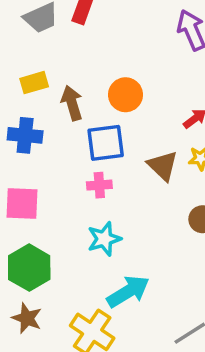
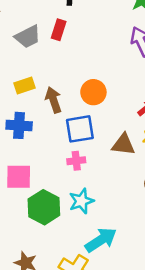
brown triangle: (163, 166) -> (123, 145), turned -35
green hexagon: (29, 268) -> (44, 207), moved

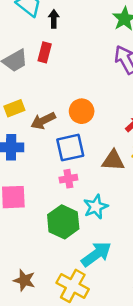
brown arrow: (53, 100) -> (43, 121), turned -95
cyan star: (81, 201) -> (96, 207), moved
green hexagon: (44, 207) -> (63, 222), moved

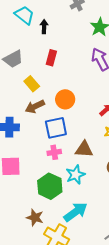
red rectangle: (45, 52) -> (51, 58), moved
yellow rectangle: (14, 108) -> (32, 84), moved, turned 70
brown triangle: (113, 160) -> (84, 149), moved
brown star: (24, 280) -> (35, 218), moved

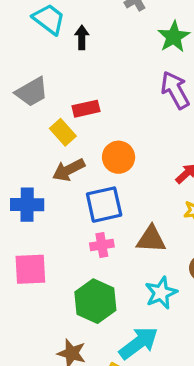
red rectangle: (51, 58) -> (86, 109), moved, turned 63
cyan star: (75, 175) -> (161, 293), moved

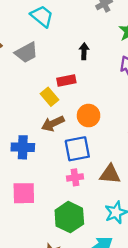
black arrow: (82, 37) -> (84, 51), moved
gray trapezoid: (32, 92) -> (26, 52), moved

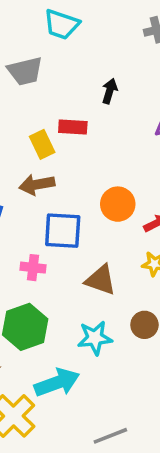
cyan trapezoid: (42, 16) -> (61, 24), turned 145
orange circle: (89, 116) -> (118, 204), moved
pink cross: (75, 177) -> (33, 268), moved

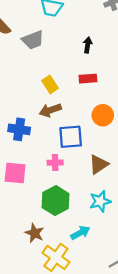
red rectangle: (73, 127) -> (88, 79), moved
brown triangle: (101, 280) -> (99, 164), turned -45
cyan arrow: (57, 383) -> (80, 233), size x0.7

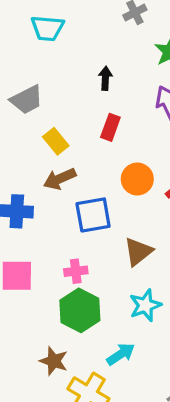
gray trapezoid: (33, 40) -> (27, 100), moved
red rectangle: (88, 79) -> (110, 127), turned -60
pink cross: (55, 163) -> (76, 271), moved

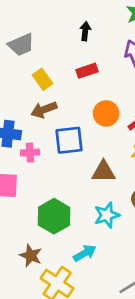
red rectangle: (110, 127) -> (87, 71), turned 48
brown triangle: (138, 252) -> (103, 172), turned 35
pink cross: (76, 271) -> (30, 153), moved

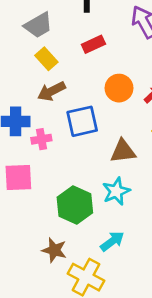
gray trapezoid: (21, 45) -> (38, 25), moved
cyan star: (107, 215) -> (116, 191), moved

